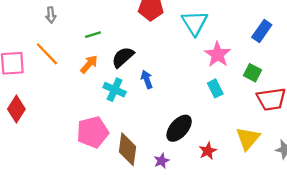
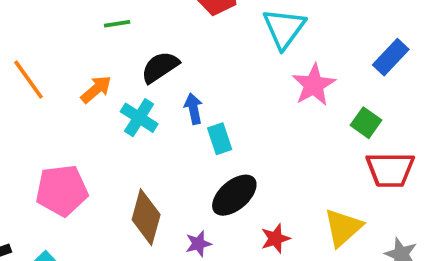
orange line: (47, 54) -> (29, 80), moved
orange arrow: (89, 64) -> (96, 89), moved
cyan rectangle: (215, 88) -> (220, 139), moved
pink pentagon: (93, 132) -> (62, 190), moved

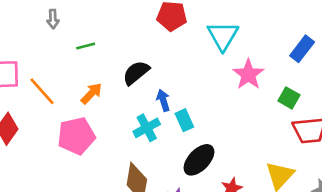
green line: (117, 24) -> (86, 46), moved
cyan cross: (139, 118) -> (147, 128), moved, turned 35
pink pentagon: (62, 190) -> (76, 136), moved

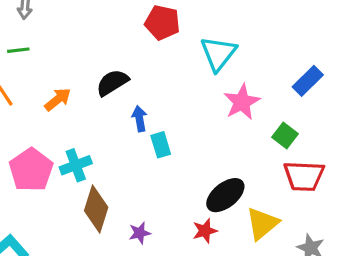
green line: (86, 46) -> (18, 50), moved
cyan cross: (147, 128) -> (76, 165), moved
pink pentagon: (76, 136) -> (31, 170), moved, turned -30
black ellipse: (199, 160) -> (225, 195), moved

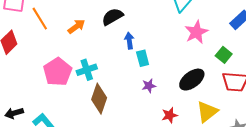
black ellipse: (225, 195) -> (192, 80), moved
purple star: (140, 233) -> (149, 86), moved

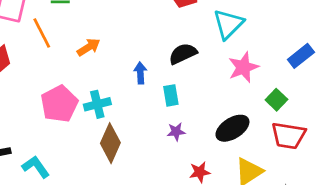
black semicircle: (112, 17) -> (183, 54), moved
blue arrow: (129, 41) -> (140, 73), moved

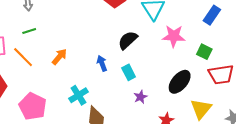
pink star: (243, 67) -> (174, 36), turned -30
pink pentagon: (59, 104) -> (33, 106), moved

